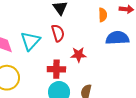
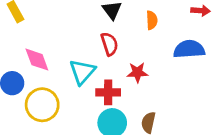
orange semicircle: (103, 15) -> (152, 20), moved
cyan triangle: (30, 41) -> (82, 72), moved

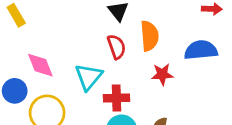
orange semicircle: (152, 20) -> (149, 36), moved, size x1.5
red star: (137, 72) -> (162, 74), moved

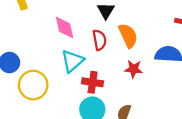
orange semicircle: (149, 36) -> (128, 36), turned -30
pink diamond: (40, 65) -> (65, 27), moved

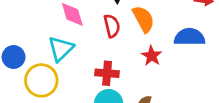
cyan triangle: (72, 61) -> (61, 49), moved
red star: (133, 69) -> (152, 56), turned 30

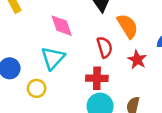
red semicircle: (112, 26) -> (105, 47), moved
yellow circle: (41, 80) -> (37, 88), size x0.6

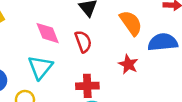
orange semicircle: (128, 26) -> (131, 23), moved
red semicircle: (105, 47) -> (83, 42), moved

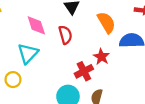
red cross: (87, 86) -> (84, 71), moved, turned -30

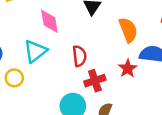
red semicircle: (65, 35) -> (79, 56), moved
red star: (101, 57) -> (128, 68), moved

